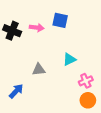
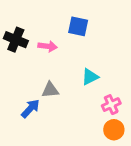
pink arrow: (37, 28) -> (48, 46), moved
blue arrow: (16, 91) -> (30, 109), moved

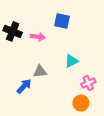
orange circle: (114, 130) -> (81, 103), moved

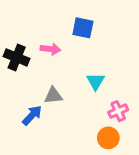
black cross: (13, 31) -> (17, 57), moved
cyan triangle: (71, 61) -> (96, 81), turned -32

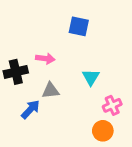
pink arrow: (50, 49) -> (45, 59), moved
black cross: (17, 57) -> (16, 72), moved, turned -35

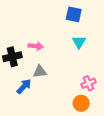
blue square: (79, 26) -> (74, 14), moved
cyan triangle: (91, 77) -> (79, 42), moved

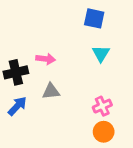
pink cross: (89, 83) -> (102, 106), moved
blue arrow: (24, 86) -> (17, 106), moved

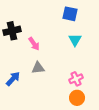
pink arrow: (46, 59) -> (34, 44), turned 48
black cross: (16, 72) -> (12, 31), moved

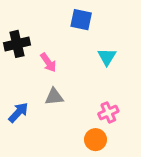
blue square: (70, 14) -> (81, 20), moved
orange circle: (77, 98) -> (95, 140), moved

